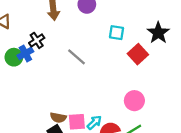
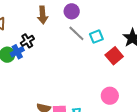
cyan square: (116, 33) -> (96, 37), turned -32
gray line: (76, 57) -> (76, 33), moved

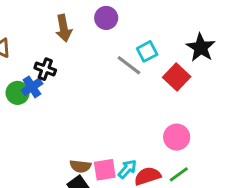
gray line: (76, 33) -> (129, 65), moved
black cross: (27, 41) -> (45, 69), turned -32

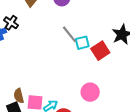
cyan square: (147, 51) -> (82, 43), moved
brown semicircle: (80, 166) -> (19, 96), turned 56

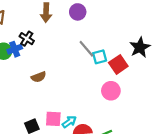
pink circle: (90, 92) -> (111, 91), moved
brown semicircle: (19, 96) -> (39, 77), moved, turned -96

